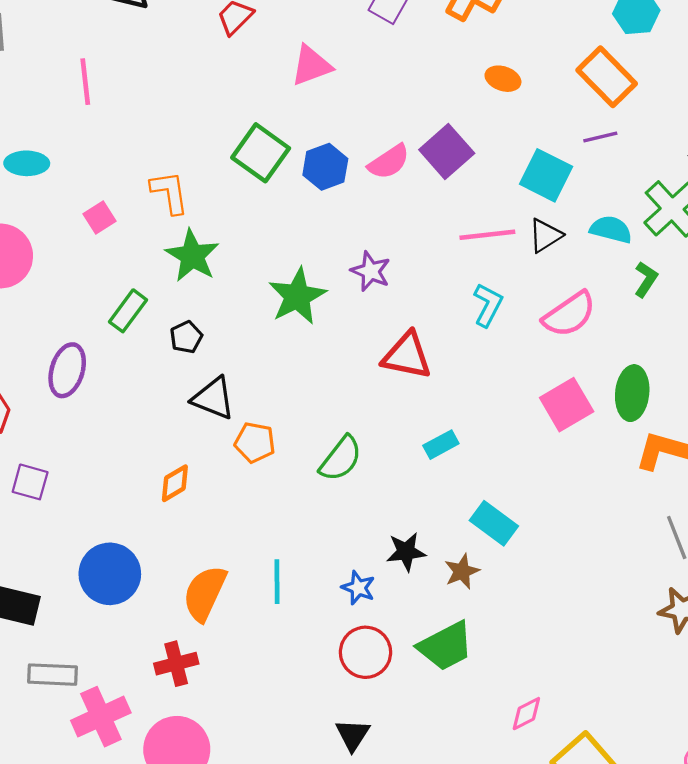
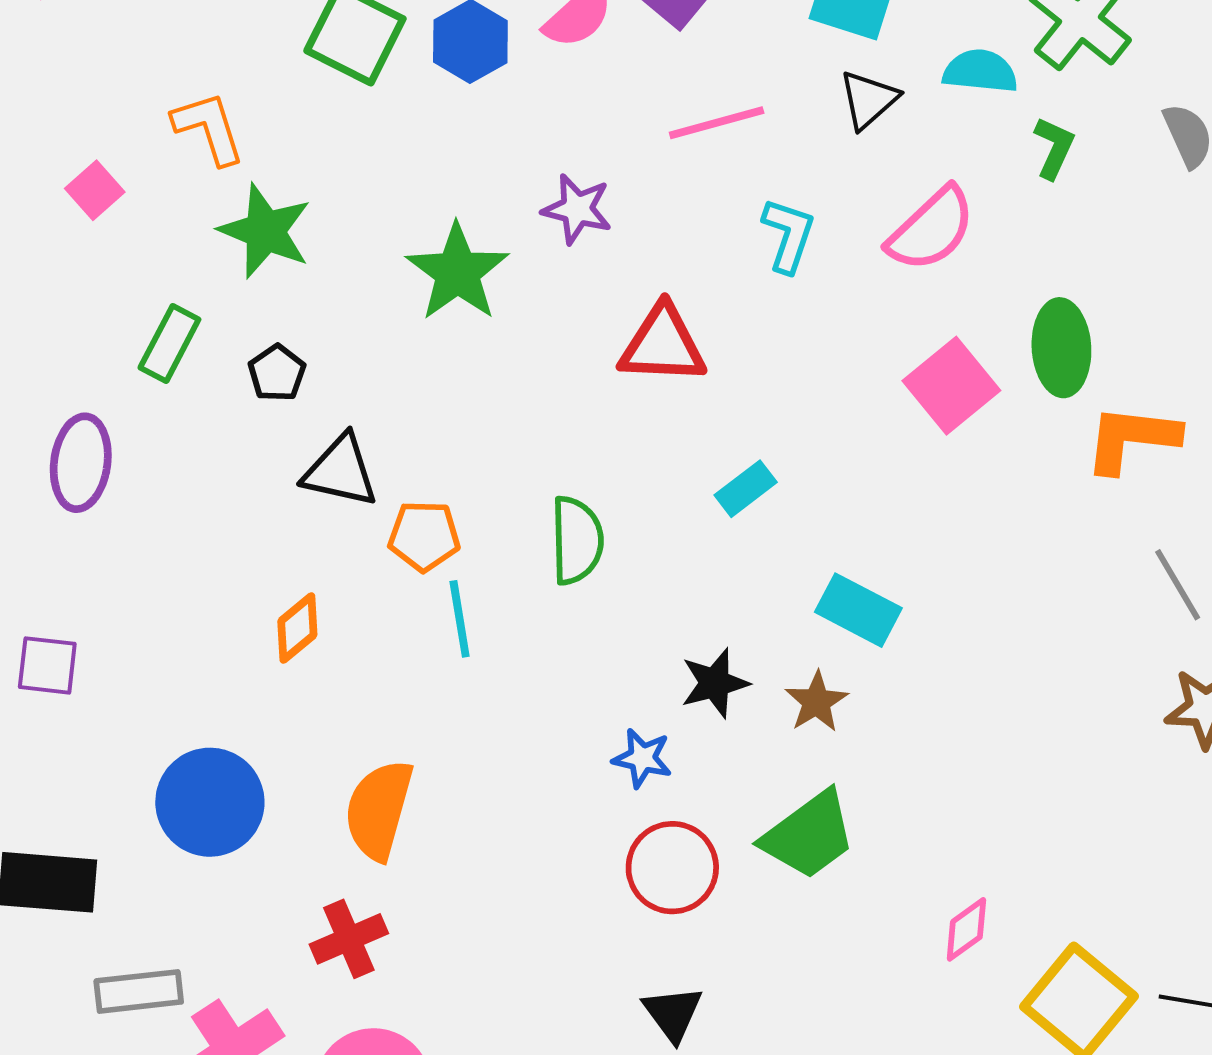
pink line: (487, 235) -> (717, 123), moved
green semicircle: (341, 459) -> (577, 540), turned -30
cyan line: (277, 582) -> (460, 619), moved

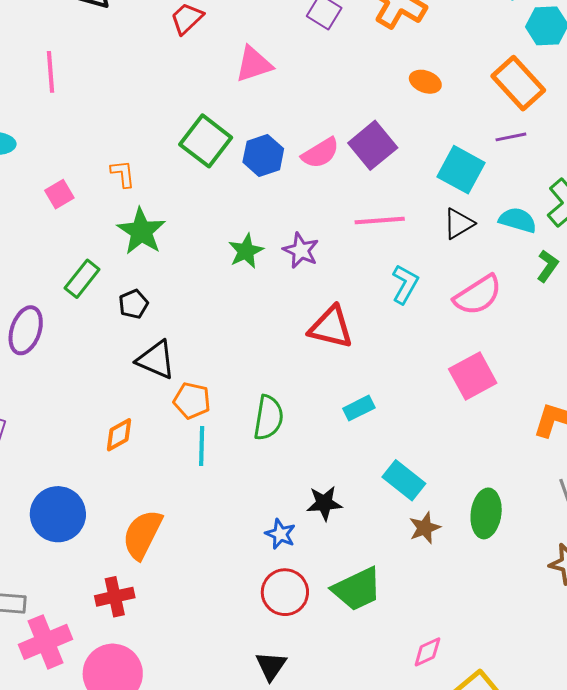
orange L-shape: (209, 128) -> (123, 174), size x0.7
green star: (457, 272) -> (246, 251), moved, size x0.7
green ellipse: (1061, 348) -> (486, 513), moved
brown star: (816, 702) -> (425, 528), moved

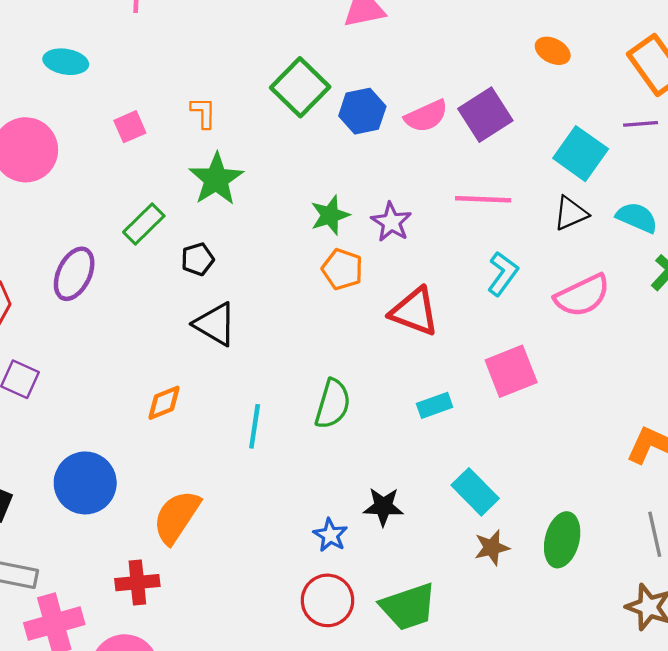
pink square: (473, 376) -> (511, 371), moved
orange pentagon: (192, 401) -> (342, 269), moved

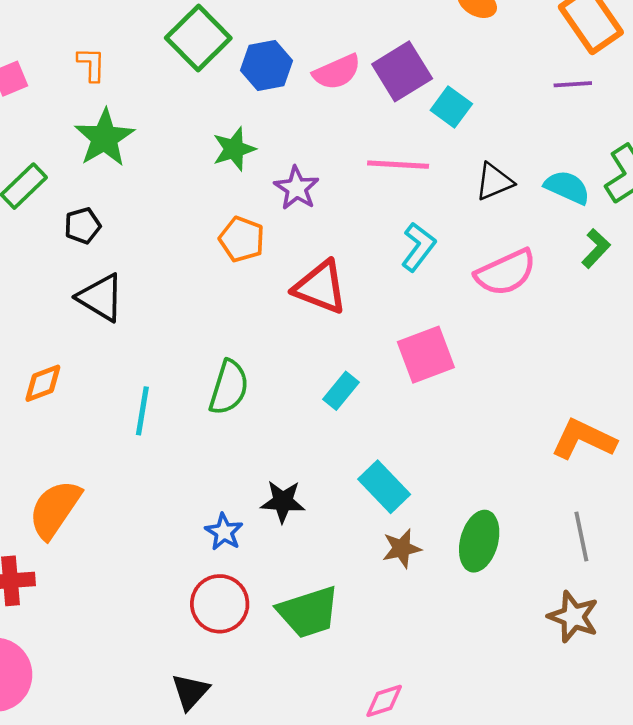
cyan square: (581, 154) -> (451, 107), moved, size x0.7
green star: (330, 215) -> (234, 149), moved
cyan rectangle: (435, 405) -> (341, 391), turned -32

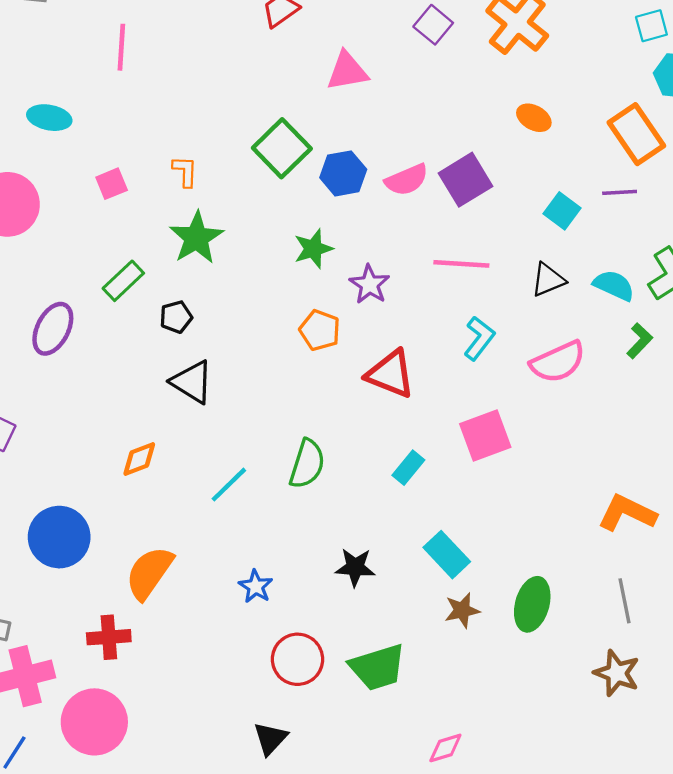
cyan square: (451, 107) -> (562, 211), moved
cyan line: (142, 411) -> (229, 485), turned 36
blue star: (224, 532) -> (256, 586), moved

